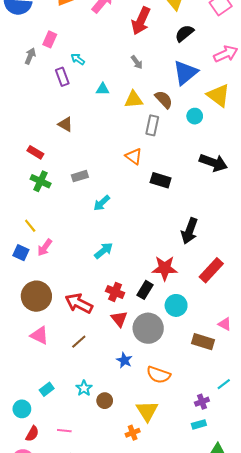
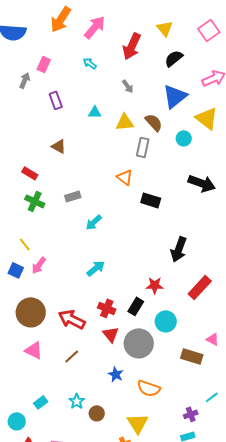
cyan arrow: (78, 59) -> (90, 63), moved
red star: (165, 268) -> (155, 285), size x0.7

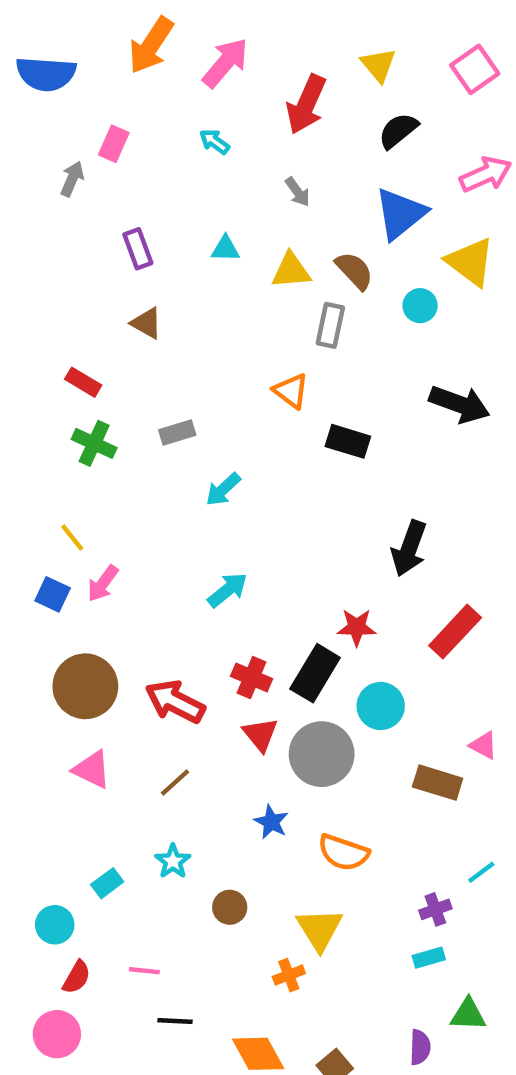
purple rectangle: (56, 100) -> (138, 249), moved
black rectangle: (136, 306) -> (315, 673), size x1.4
cyan star: (77, 401) -> (173, 861), moved

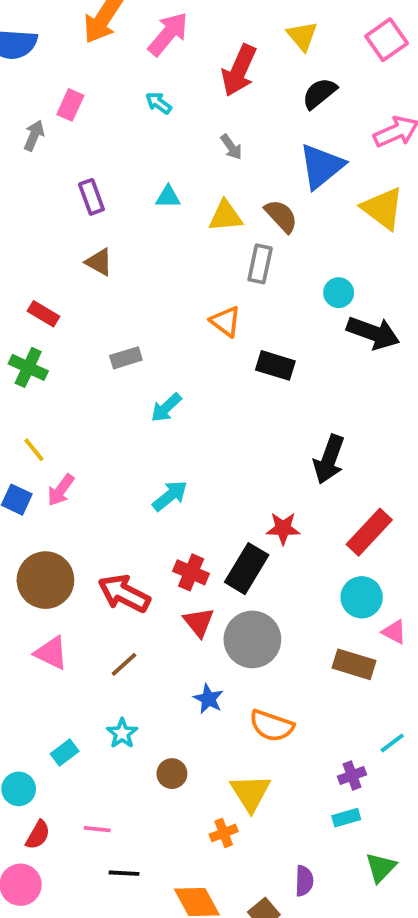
cyan circle: (420, 306) -> (339, 293), moved
green cross: (94, 443) -> (28, 367), moved
cyan circle: (381, 706) -> (362, 597), moved
green triangle: (468, 1014) -> (381, 867), turned -48
purple semicircle: (420, 1047) -> (304, 881), moved

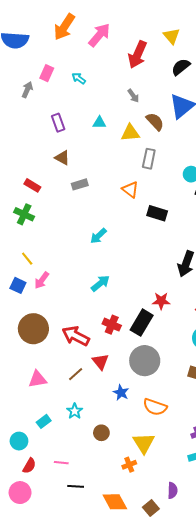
cyan arrow: (159, 103) -> (79, 78), moved
brown semicircle: (281, 216) -> (155, 122), moved
gray rectangle: (126, 358) -> (80, 184), moved
red triangle: (199, 622) -> (100, 362), moved
pink triangle: (51, 653) -> (38, 379), moved, turned -36

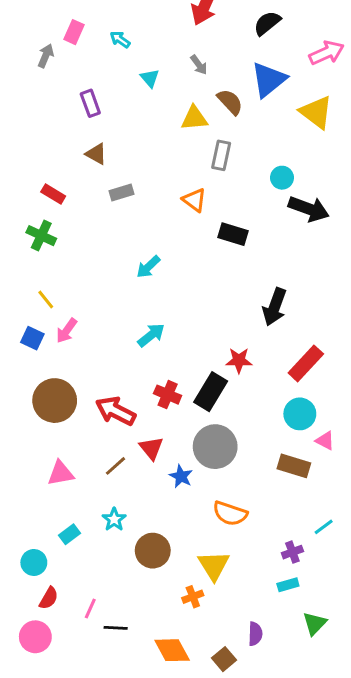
cyan triangle: (99, 123) -> (150, 78), moved, turned 48
blue star: (121, 393) -> (181, 476), moved
brown circle: (101, 433) -> (153, 551), size x1.5
pink line: (61, 463) -> (90, 609), moved, turned -72

